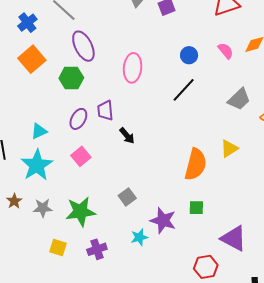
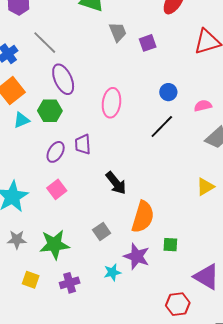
pink semicircle: (226, 51) -> (203, 106), moved, turned -66
cyan triangle: (39, 131) -> (21, 120), moved
black arrow: (127, 136) -> (116, 183), moved, size x1.4
orange semicircle: (196, 164) -> (143, 217), moved

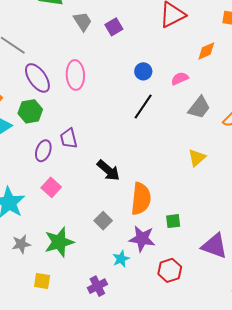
pink ellipse: (111, 103) -> (75, 75), moved
purple cross: (70, 283) -> (97, 286), moved
red hexagon: (178, 304) -> (170, 270), moved

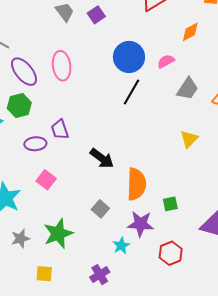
blue circle: (143, 71) -> (129, 57), size x1.8
purple ellipse: (43, 151) -> (35, 144), turned 70

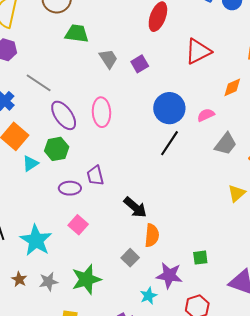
yellow triangle: (189, 139) -> (237, 193), moved
orange semicircle: (136, 184) -> (152, 235), moved, size x0.7

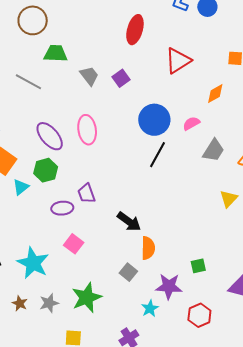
gray line: (39, 83) -> (28, 82), moved

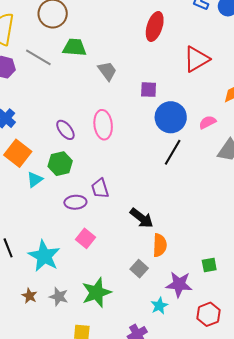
purple square: (121, 78) -> (149, 90), moved, turned 36
gray line: (28, 82) -> (38, 57), moved
purple ellipse: (50, 136) -> (65, 130), size x0.7
gray star: (49, 303) -> (59, 297), turned 30

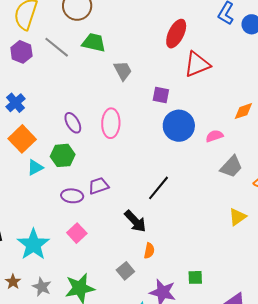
red triangle: (196, 59) -> (197, 64), moved
black line: (173, 152) -> (158, 188), moved
purple trapezoid: (100, 188) -> (99, 186), turned 80
orange semicircle: (160, 245) -> (149, 251), size x0.7

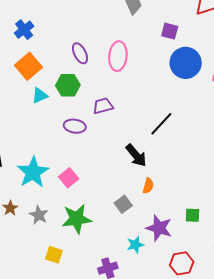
purple trapezoid: (99, 186) -> (103, 106), moved
pink square: (77, 233) -> (69, 178), moved

